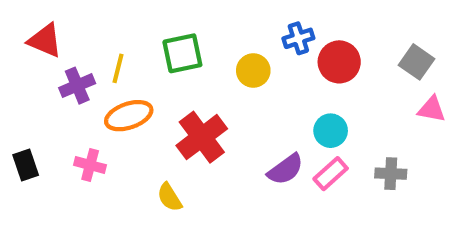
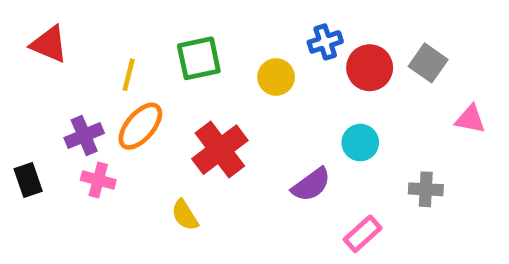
gray square: (417, 62) -> (428, 63), moved
purple cross: (77, 86) -> (84, 136), moved
orange ellipse: (129, 116) -> (140, 126), turned -30
pink rectangle: (331, 174) -> (363, 234), moved

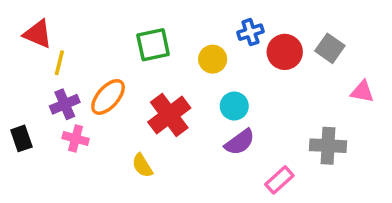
yellow line: (129, 75) -> (59, 63), moved
cyan circle: (360, 143) -> (234, 106), moved
gray cross: (426, 189) -> (328, 146), size x1.4

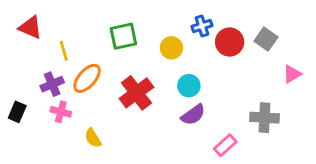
yellow line: (59, 63) -> (64, 51), moved, turned -30
pink triangle: (362, 92) -> (292, 74), turned -42
black rectangle: (21, 138) -> (17, 112), turned 42
yellow semicircle: (142, 166) -> (93, 138), moved

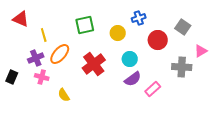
red circle: (230, 42) -> (158, 40), moved
gray cross: (264, 118) -> (182, 67), moved
pink rectangle: (225, 145) -> (153, 89), moved

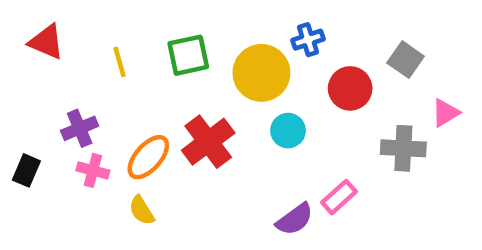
yellow circle: (118, 33) -> (261, 73), size x1.6
yellow line: (44, 35) -> (120, 62), moved
orange ellipse: (60, 54) -> (148, 157), moved
purple semicircle: (133, 79) -> (295, 219), moved

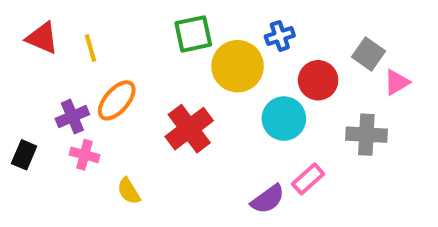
green square: (188, 55) -> (193, 34), moved
yellow line: (120, 62) -> (91, 48), moved
pink triangle: (445, 113) -> (397, 82), moved
cyan circle: (288, 131) -> (284, 119), moved, size x1.4
orange ellipse: (148, 157) -> (117, 100), moved

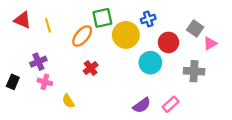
orange ellipse: (117, 100) -> (82, 36), moved
red cross: (189, 129) -> (91, 68), moved, size x0.6
pink rectangle: (308, 179) -> (171, 104), moved

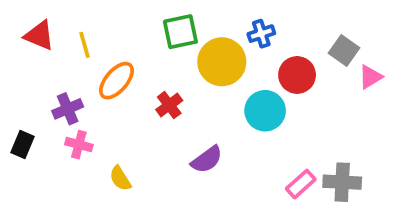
orange ellipse: (82, 36) -> (117, 81), moved
red cross: (91, 68) -> (169, 105), moved
gray cross: (194, 71) -> (342, 182), moved
purple semicircle: (142, 105) -> (207, 160), moved

